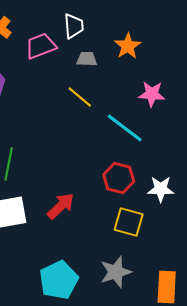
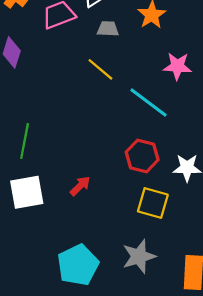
red arrow: (61, 206) -> (80, 186), size x0.7

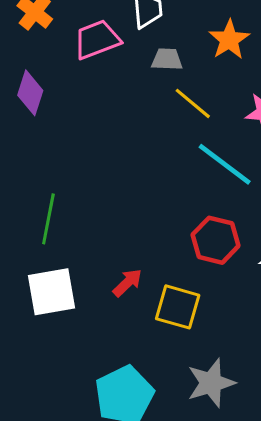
yellow line: (100, 69) -> (193, 103), moved
yellow square: (153, 203) -> (178, 307), moved

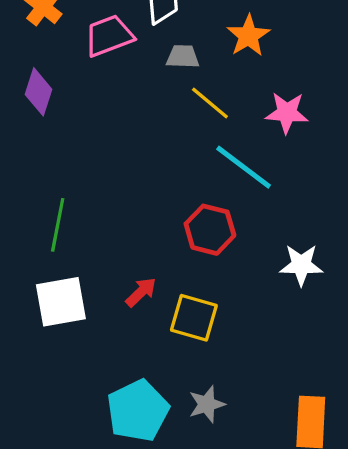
red hexagon: (216, 240) -> (210, 230), moved
gray star: (211, 383) -> (207, 404), moved, size x0.7

